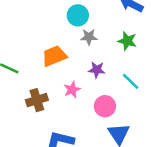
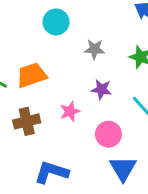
cyan circle: (78, 15) -> (56, 22), moved
orange trapezoid: (54, 56) -> (32, 75), moved

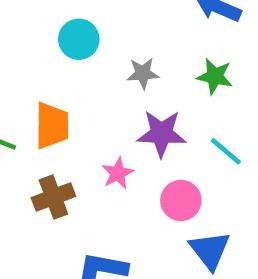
orange trapezoid: (32, 75) -> (52, 126), turned 116
purple star: (101, 89) -> (161, 133), size x1.5

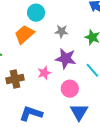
orange trapezoid: (52, 126) -> (24, 34), moved, turned -140

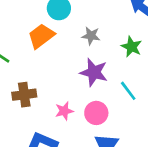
pink star: (44, 73) -> (64, 111), moved

